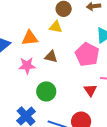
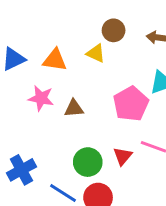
brown triangle: (51, 57) -> (74, 108), moved, turned -32
green circle: (46, 91) -> (88, 162), moved

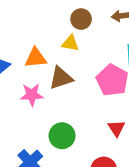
brown triangle: (74, 108) -> (61, 78), moved, size x1.4
green circle: (88, 162) -> (62, 136), moved

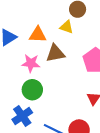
green circle: (62, 136) -> (32, 90), moved

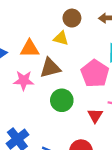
green circle: (32, 90) -> (62, 100), moved

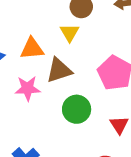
yellow triangle: (61, 38) -> (70, 33), turned 49

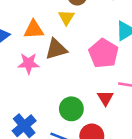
green circle: (77, 109) -> (71, 109), moved

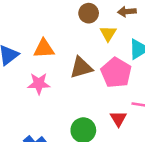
yellow triangle: (66, 17) -> (108, 33), moved
brown triangle: (56, 49) -> (81, 68), moved

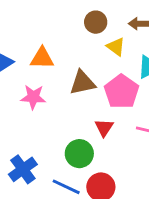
yellow triangle: (108, 33) -> (116, 47), turned -30
red triangle: (118, 119) -> (104, 128), moved

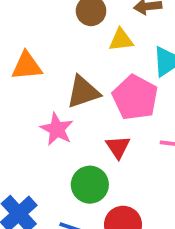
yellow triangle: (116, 47) -> (121, 40), turned -36
pink star: (33, 97) -> (57, 129), moved, turned 30

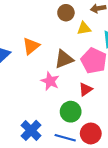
orange triangle: (27, 66) -> (31, 46), turned -30
red triangle: (118, 147) -> (85, 89), turned 32

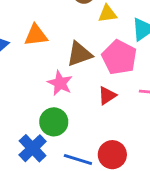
orange triangle: (31, 46) -> (36, 35), turned 30
green circle: (71, 112) -> (54, 122), moved

